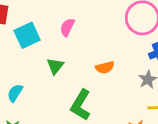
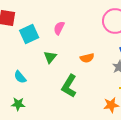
cyan semicircle: (15, 93) -> (20, 77), turned -72

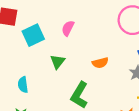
cyan semicircle: (20, 77) -> (23, 85), turned 32

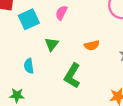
cyan semicircle: (23, 85) -> (29, 66), moved

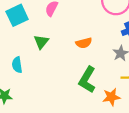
green L-shape: (72, 76) -> (87, 80), moved

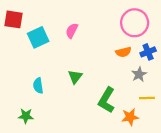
green triangle: (41, 42) -> (75, 77), moved
orange semicircle: (84, 43) -> (123, 52), moved

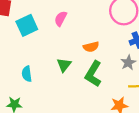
orange semicircle: (123, 52) -> (91, 47), moved
green L-shape: (107, 100) -> (93, 74), moved

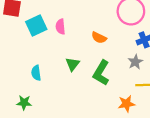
pink semicircle: (61, 19) -> (60, 27), moved, turned -32
orange semicircle: (91, 47) -> (99, 38), moved, turned 40

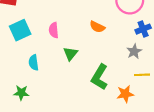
cyan square: (36, 26) -> (20, 30), moved
pink semicircle: (60, 27) -> (54, 30), moved
green L-shape: (101, 73) -> (100, 77), moved

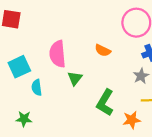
cyan square: (20, 30) -> (19, 67), moved
pink semicircle: (54, 30) -> (58, 54), size x1.6

